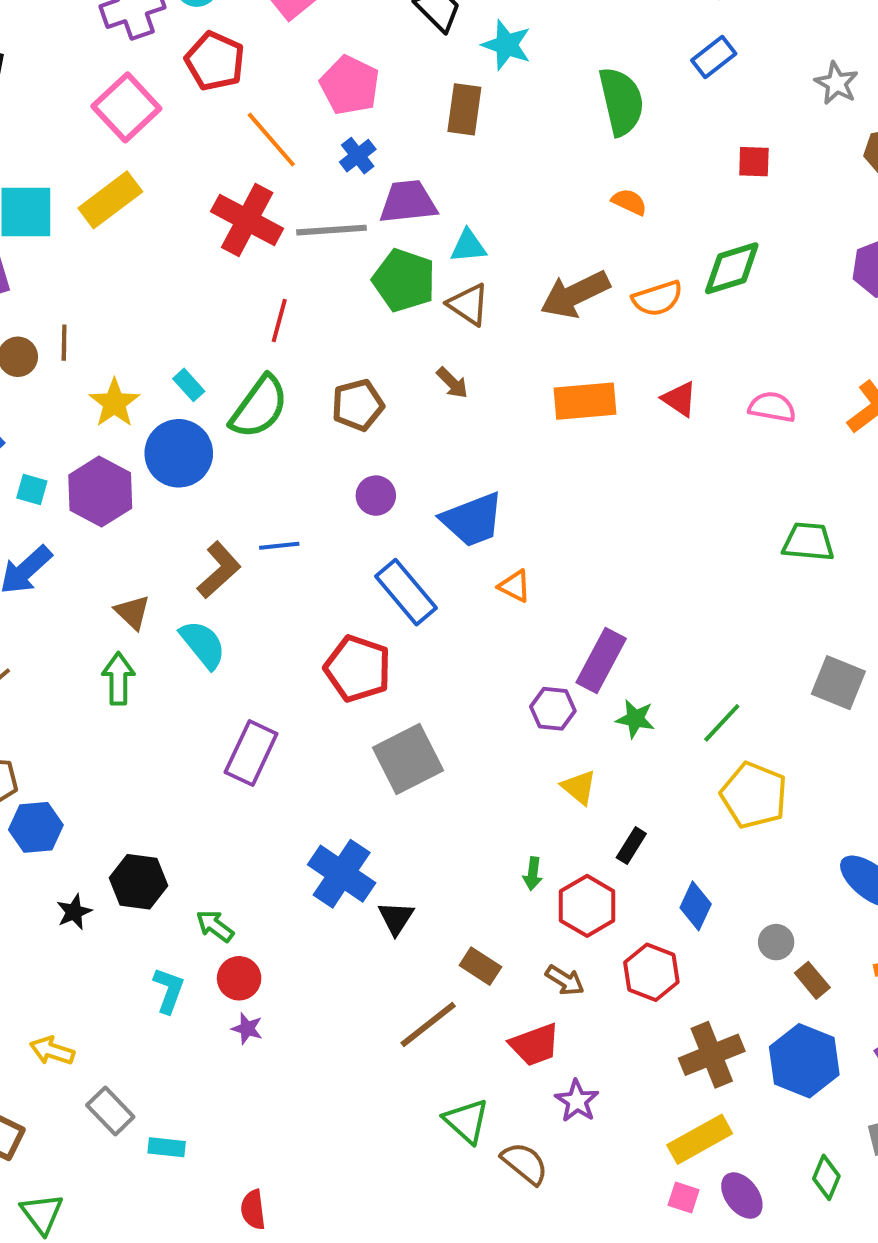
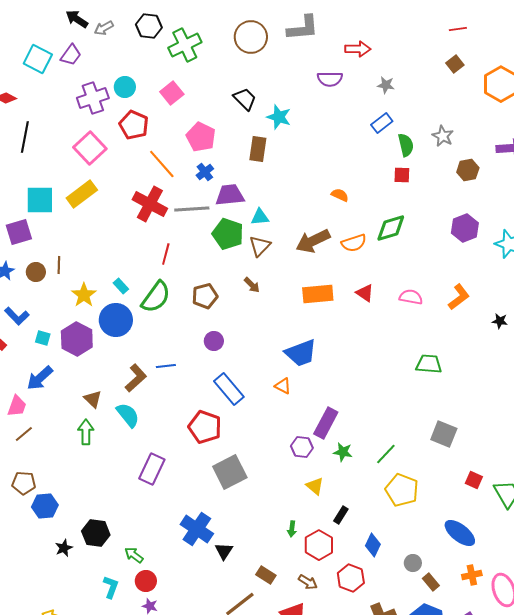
green semicircle: (621, 101) -> (406, 145), moved, size x0.7
brown triangle: (468, 304) -> (260, 246), turned 40
blue trapezoid: (472, 520) -> (301, 353), moved

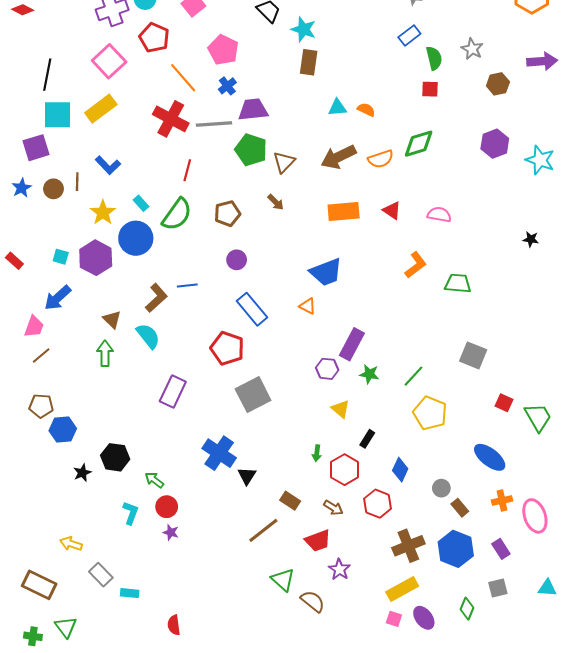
black line: (25, 137) -> (47, 75), moved
brown rectangle: (258, 149) -> (309, 62), moved
cyan triangle: (260, 217) -> (337, 108), moved
orange L-shape: (459, 297) -> (416, 265), moved
blue L-shape: (17, 316) -> (108, 165), moved

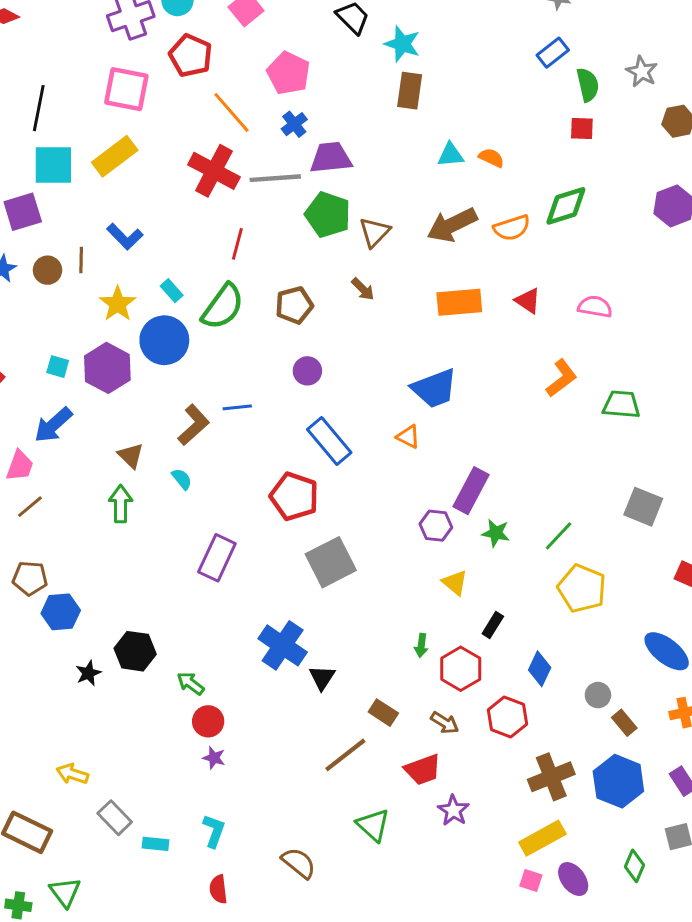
pink square: (109, 61) -> (126, 89), turned -36
cyan semicircle: (148, 336) -> (182, 479), size x0.6
cyan L-shape: (131, 513) -> (214, 831), moved
brown semicircle: (313, 601) -> (299, 863), moved

